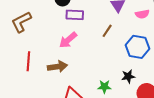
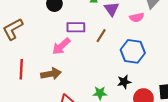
purple rectangle: (75, 15) -> (76, 27), moved

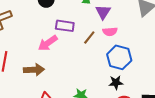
pink semicircle: (137, 17) -> (110, 32), moved
black star: (124, 82) -> (116, 83), moved

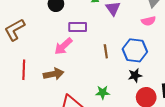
pink semicircle: (110, 32) -> (148, 21), moved
brown line: (89, 38) -> (106, 51), moved, turned -40

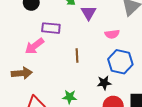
pink semicircle: (148, 21) -> (112, 34), moved
blue hexagon: (135, 50) -> (120, 62), moved

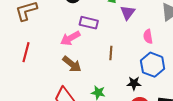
pink semicircle: (112, 34) -> (148, 36), turned 80
brown arrow: (22, 73) -> (72, 64), moved, turned 36

